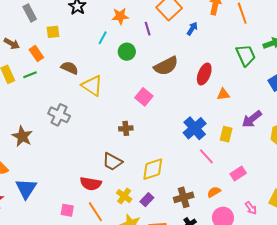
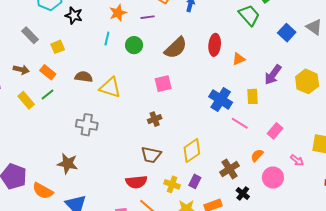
purple line: (148, 29) -> (148, 17), turned -64
pink square: (144, 97) -> (163, 84), turned -36
brown star: (22, 136) -> (68, 163), moved

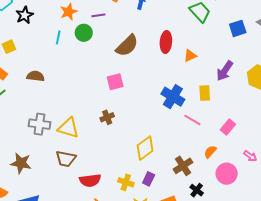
black star: (74, 15) -> (25, 15), turned 30
blue square: (287, 33) -> (238, 28), turned 30
green circle: (134, 45) -> (84, 33), moved
yellow triangle: (110, 87) -> (68, 128), moved
brown trapezoid: (151, 155) -> (66, 159), moved

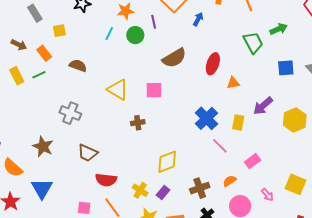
purple line: (98, 15) -> (154, 22), turned 72
yellow triangle: (68, 128) -> (118, 90), moved

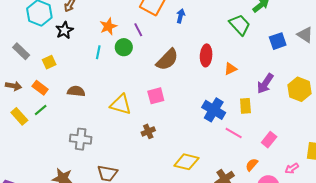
yellow diamond: (167, 162) -> (186, 162), turned 50
pink arrow: (267, 195) -> (292, 168), turned 112

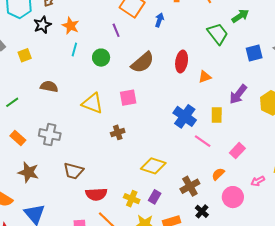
orange star: (108, 26) -> (71, 26), moved, turned -30
green circle: (124, 47) -> (101, 58), moved
orange rectangle: (40, 88) -> (18, 138), moved

